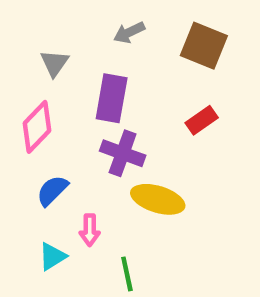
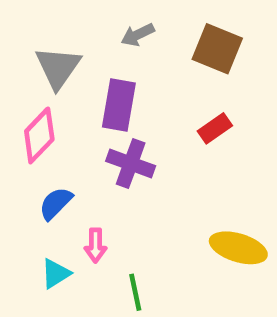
gray triangle: (55, 63) -> (58, 67), size x1.5
yellow ellipse: (158, 199) -> (238, 248), moved

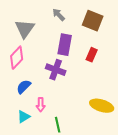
gray arrow: (138, 35) -> (59, 15), turned 72
purple rectangle: (119, 105) -> (65, 45), moved
red rectangle: (215, 128) -> (92, 55), turned -32

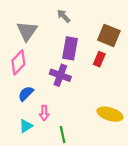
brown square: (93, 21) -> (109, 35), moved

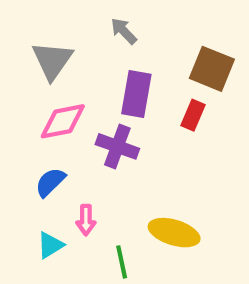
pink diamond: (18, 62) -> (63, 121), moved, turned 35
yellow ellipse: (110, 114) -> (174, 233), moved

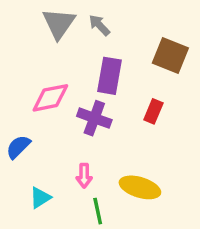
gray triangle: (52, 60) -> (59, 23), moved
red rectangle: (193, 115) -> (153, 111), moved
blue semicircle: (50, 182) -> (18, 147), moved
pink arrow: (86, 220) -> (84, 176), moved

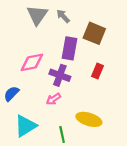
brown square: (170, 56) -> (94, 33), moved
pink arrow: (84, 176) -> (53, 99), moved, turned 56
cyan triangle: (40, 198) -> (25, 126), size x1.6

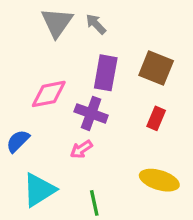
brown square: (94, 33) -> (156, 68), moved
red rectangle: (98, 71) -> (156, 118), moved
yellow ellipse: (89, 119) -> (159, 180), moved

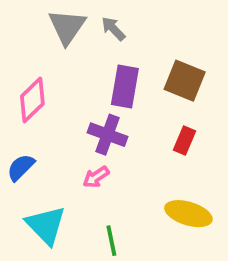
pink diamond: (49, 94) -> (32, 100), moved, turned -33
cyan triangle: (39, 190) -> (46, 225), turned -42

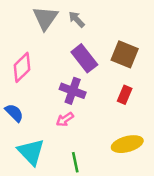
purple rectangle: (125, 86) -> (84, 58), turned -48
blue semicircle: (21, 167) -> (14, 113), turned 90
yellow ellipse: (188, 214) -> (127, 144), turned -32

